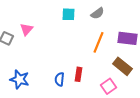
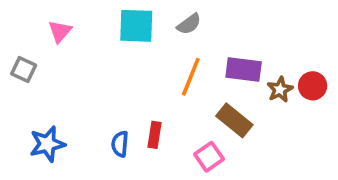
cyan square: (68, 14) -> (136, 26), size x1.5
pink triangle: (26, 29) -> (60, 31), moved
blue star: (20, 79) -> (47, 144), turned -30

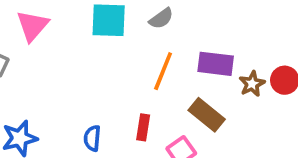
pink triangle: (60, 31) -> (32, 26), size x1.4
red rectangle: (154, 135) -> (143, 127), moved

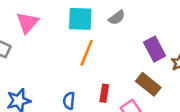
purple rectangle: (216, 64) -> (155, 49), turned 55
orange line: (163, 71) -> (87, 53), moved

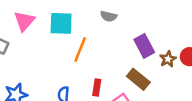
gray semicircle: (117, 18) -> (109, 16), turned 49
cyan square: (80, 19) -> (61, 23), moved

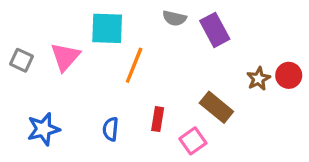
pink triangle: (24, 21) -> (65, 57), moved
purple rectangle: (144, 46) -> (215, 30), moved

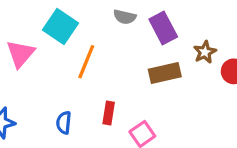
cyan square: (107, 28) -> (61, 26), turned 32
brown star: (258, 79) -> (205, 52), moved
brown rectangle: (216, 107) -> (165, 73), moved, turned -52

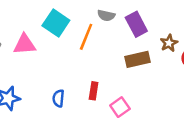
pink triangle: (20, 54) -> (24, 44), turned 45
orange line: (86, 62) -> (86, 37), moved

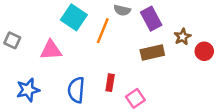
pink triangle: (24, 44) -> (51, 50), moved
blue semicircle: (58, 98) -> (76, 90), size x1.5

